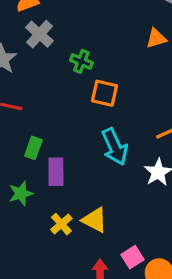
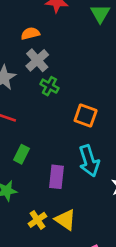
green cross: (81, 61) -> (49, 86), moved
purple rectangle: (56, 172) -> (56, 177), moved

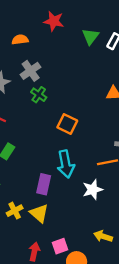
orange semicircle: (30, 33) -> (20, 40), moved
purple rectangle: (56, 177) -> (44, 184), moved

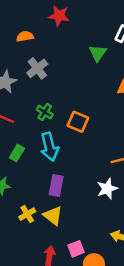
green triangle: (90, 36) -> (98, 53), moved
green cross: (39, 95) -> (45, 112), moved
cyan arrow: (66, 164) -> (49, 147), moved

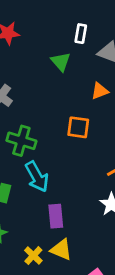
green cross: (45, 112) -> (21, 141), size x1.5
orange square: (78, 122) -> (78, 127), moved

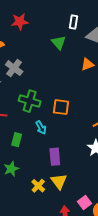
orange square: (78, 127) -> (61, 107), moved
cyan arrow: (37, 177) -> (41, 128), size x0.6
yellow triangle: (61, 250) -> (59, 181), turned 30

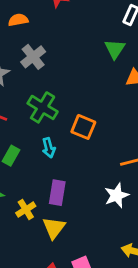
green triangle: (59, 43) -> (115, 49), moved
yellow cross: (38, 186) -> (26, 210), moved

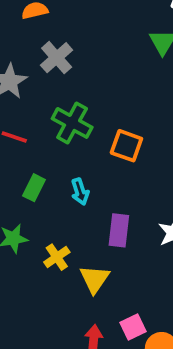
cyan arrow: (49, 148) -> (80, 192), moved
purple rectangle: (57, 193) -> (119, 230), moved

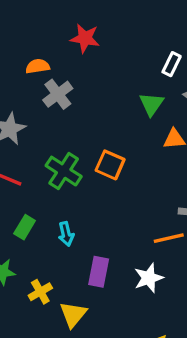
gray cross: (57, 58) -> (58, 94), moved
orange square: (126, 146) -> (110, 165), moved

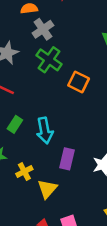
green cross: (64, 171) -> (49, 60), moved
cyan arrow: (66, 234) -> (45, 131), size x1.5

